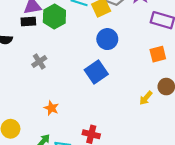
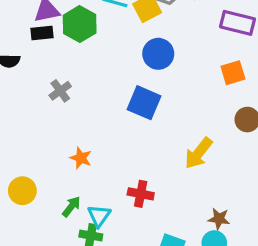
blue square: (96, 72) -> (144, 103), turned -30
yellow arrow: (146, 98) -> (199, 153), moved, size x1.5

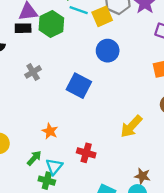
blue square: (144, 103) -> (79, 86), moved
orange star: (81, 158) -> (50, 131), moved

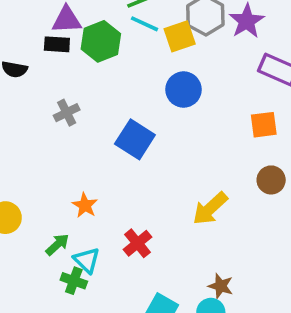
red cross: (86, 153) -> (138, 243), turned 30
cyan triangle: (54, 167) -> (87, 260), turned -30

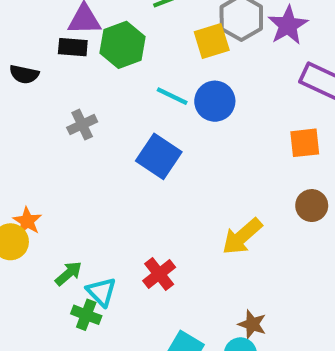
cyan line: (144, 24) -> (172, 96), moved
orange star: (85, 205) -> (27, 221), moved

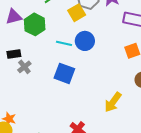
black rectangle: (73, 47) -> (14, 54), moved

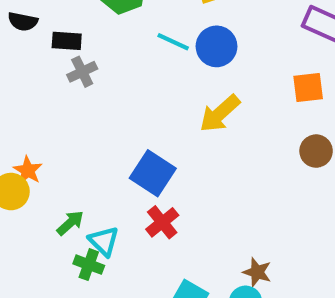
blue square: (64, 73) -> (153, 173), moved
yellow arrow: (113, 102) -> (220, 114), moved

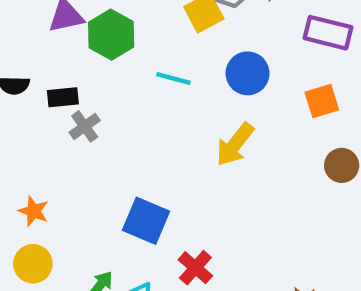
blue circle: (217, 46) -> (248, 73), moved
orange star: (28, 170) -> (34, 211), moved
blue square: (153, 173) -> (146, 221), moved

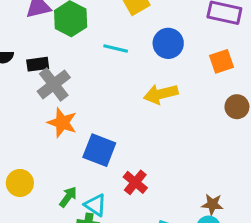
gray cross: (85, 126) -> (54, 84), size x1.5
yellow arrow: (235, 144) -> (161, 94), turned 40
orange star: (34, 211) -> (62, 123), moved, size x1.4

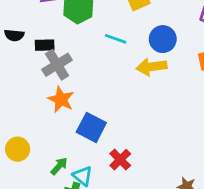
yellow arrow: (161, 94) -> (151, 67), moved

